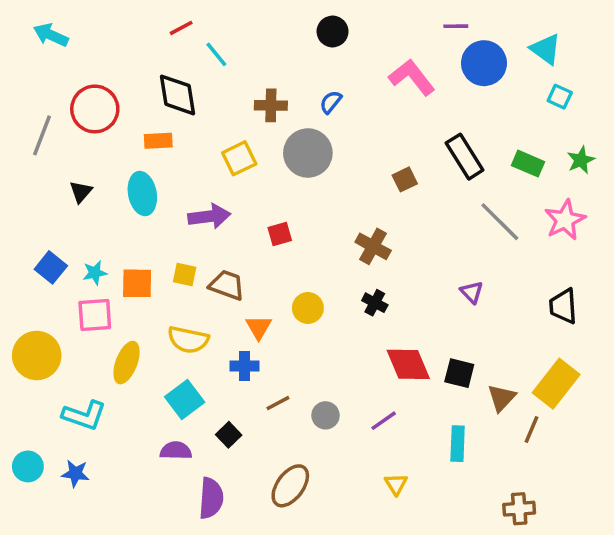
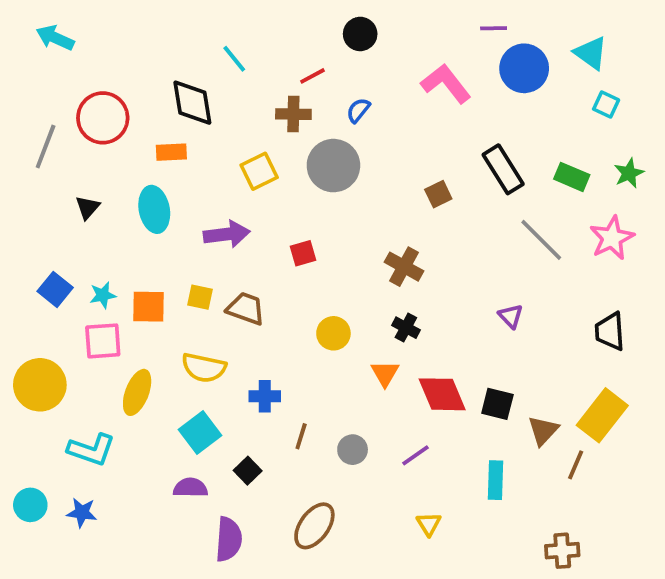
red line: (181, 28) -> (312, 76), moved
orange triangle: (259, 327) -> (385, 373), moved
brown line: (278, 403) -> (301, 436), turned -45

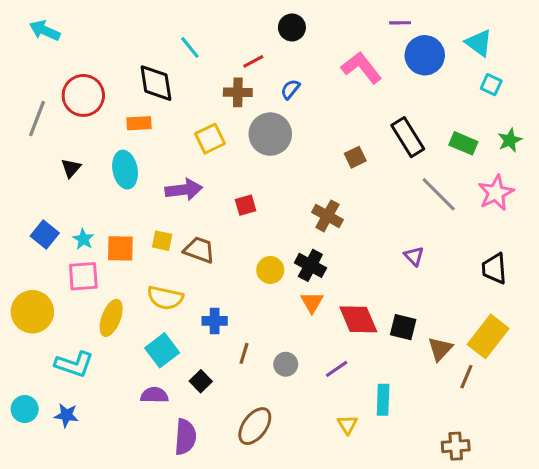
cyan star: (103, 295) -> (83, 239), turned -30
black cross: (406, 328) -> (310, 265), moved, size x1.4
cyan rectangle: (496, 480) -> (383, 400), moved

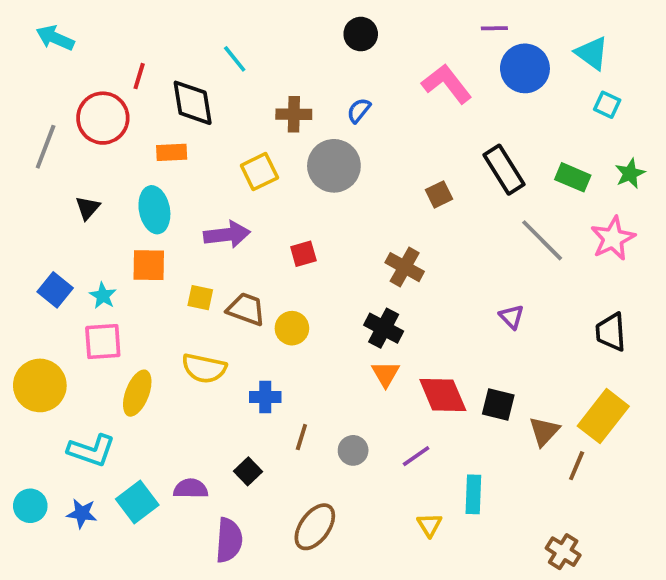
red line: (253, 61) -> (139, 76), moved, turned -45
orange square: (120, 248) -> (149, 265), moved
yellow circle: (270, 270) -> (292, 328), moved
cyan square: (162, 350) -> (137, 502), moved
brown cross: (456, 446) -> (563, 552), turned 36

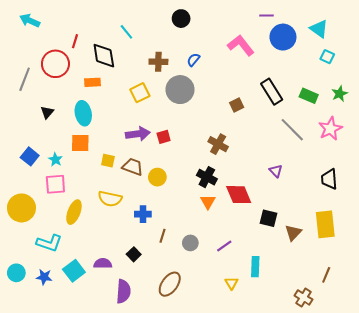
black circle: (361, 34) -> (181, 19), moved
purple arrow: (227, 235) -> (138, 134), moved
red diamond: (443, 395) -> (239, 195), moved
yellow rectangle: (603, 416) -> (325, 224), turned -44
brown line: (577, 466) -> (326, 275), moved

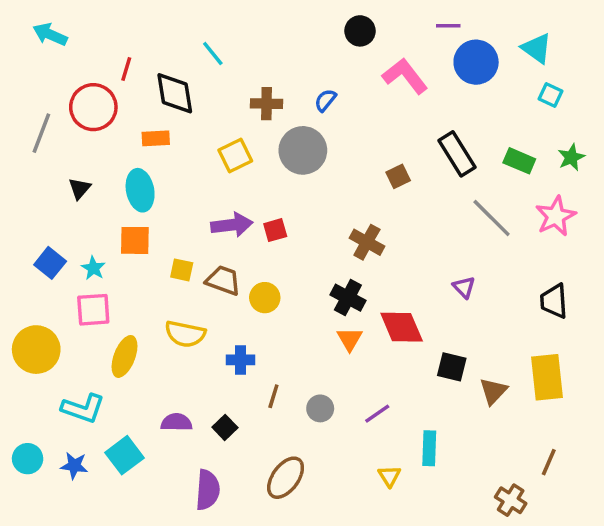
black circle: (181, 19) -> (360, 31), moved
purple semicircle: (103, 264) -> (176, 422), moved

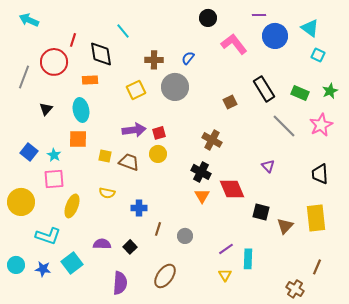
yellow circle: (265, 298) -> (158, 154), moved
yellow semicircle: (185, 334) -> (107, 193), size x0.7
purple line: (377, 414) -> (226, 249), moved

